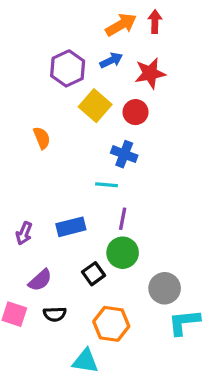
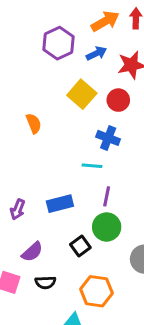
purple hexagon: (68, 68) -> (58, 43), moved

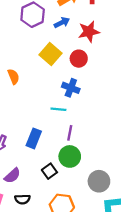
blue rectangle: (60, 204) -> (34, 138), turned -54

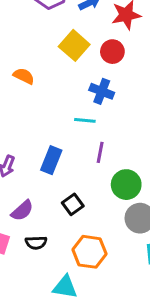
orange semicircle: (13, 77) -> (24, 76), turned -42
green circle: (70, 156) -> (126, 185), moved

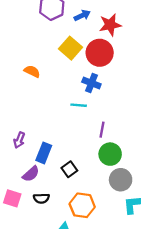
red circle: (112, 52) -> (100, 53), size x1.5
purple line: (100, 152) -> (102, 130), moved
blue rectangle: (51, 160) -> (44, 153), moved

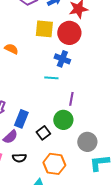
yellow square: (70, 48) -> (44, 29), turned -36
green circle: (110, 154) -> (63, 120), moved

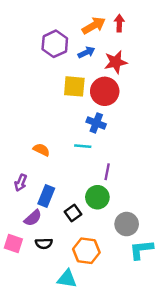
orange semicircle: (11, 49) -> (41, 150), moved

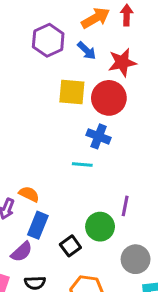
blue arrow: (86, 52) -> (87, 51), turned 70
orange semicircle: (41, 150) -> (29, 194), moved
purple line: (107, 172) -> (125, 206), moved

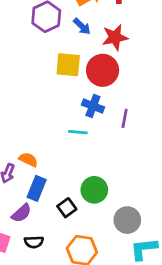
purple line: (125, 206) -> (125, 118), moved

